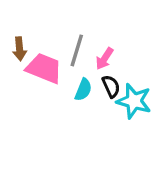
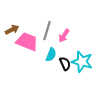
brown arrow: (20, 49) -> (12, 30), turned -112
black semicircle: (111, 86) -> (65, 64), moved

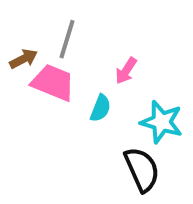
gray line: (47, 31) -> (67, 39), moved
black semicircle: (65, 64) -> (142, 169), moved, size x1.6

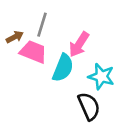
pink arrow: (126, 71) -> (79, 44), size x1.5
cyan semicircle: (100, 108) -> (63, 68), size x1.6

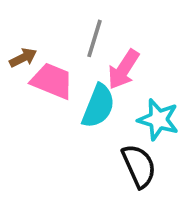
gray line: (42, 25) -> (94, 38), moved

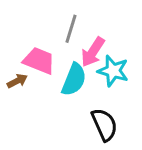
brown arrow: (23, 58) -> (17, 81), moved
cyan star: (158, 120) -> (113, 71), moved

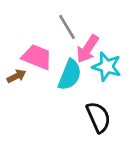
gray line: (71, 29) -> (67, 27), turned -48

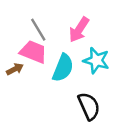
gray line: (67, 27) -> (38, 30), moved
pink arrow: (88, 49) -> (79, 30), moved

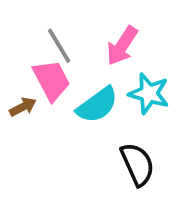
pink trapezoid: (33, 52) -> (51, 80), turned 40
cyan semicircle: (63, 68) -> (97, 105), turned 32

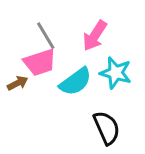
pink trapezoid: (51, 80) -> (40, 62), turned 100

